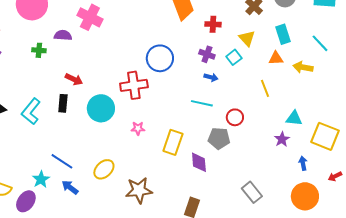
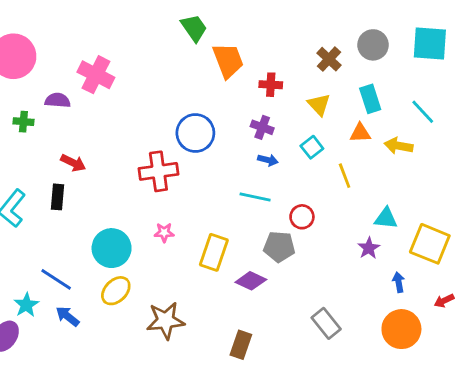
cyan square: (234, 57) -> (312, 147), moved
cyan circle: (101, 108) -> (112, 248), moved
purple diamond: (199, 162) -> (251, 281), turned -60

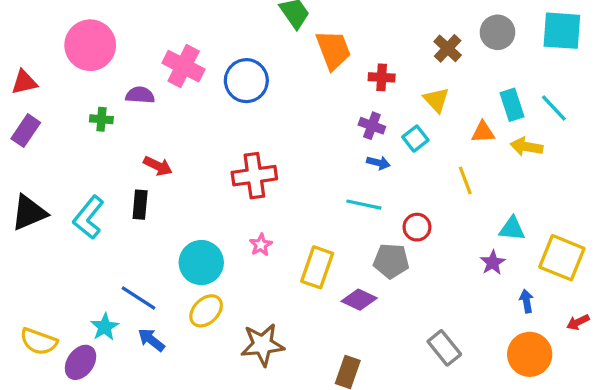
cyan rectangle: (370, 99) -> (512, 105), moved
blue circle: (195, 133) -> (246, 81), moved
cyan square: (312, 147) -> (415, 139), moved
pink star: (164, 232) -> (261, 245), turned -30

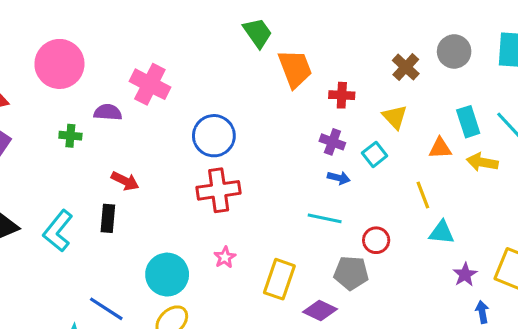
blue circle: (246, 81) -> (214, 136), moved
cyan triangle: (512, 229) -> (442, 232), moved
purple star: (493, 263) -> (465, 275), moved

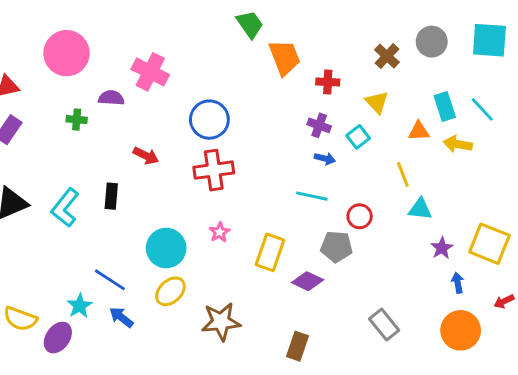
red arrow: (125, 181) -> (146, 156), moved

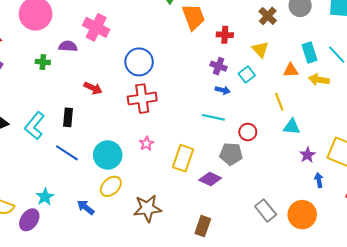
blue line: (110, 280) -> (67, 153), moved
blue arrow: (121, 317) -> (86, 207), moved
orange circle: (461, 330) -> (302, 215), moved

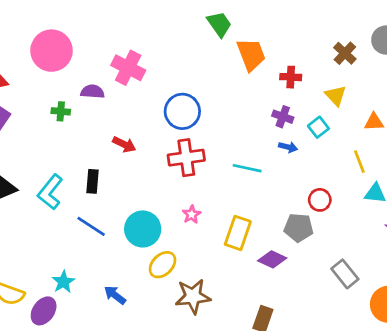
cyan line: (213, 117) -> (247, 168), moved
yellow ellipse: (111, 186) -> (163, 265), moved
gray rectangle: (266, 210) -> (345, 274), moved

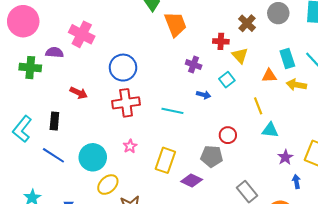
red cross: (291, 77) -> (221, 41), moved
green cross: (61, 111) -> (30, 68), size x1.5
purple cross: (283, 117) -> (194, 65), moved

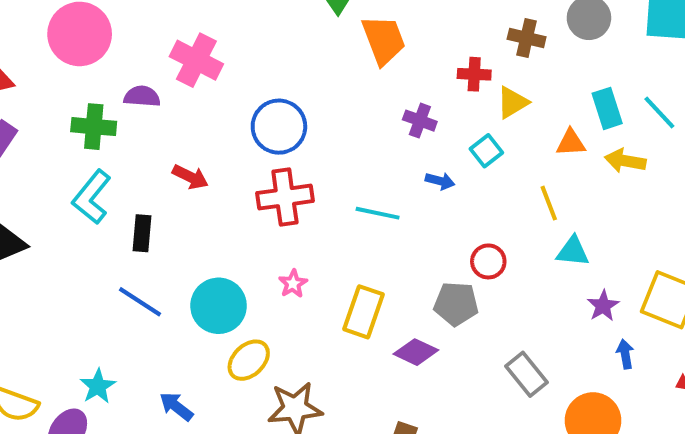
brown cross: (247, 23) -> (527, 38), turned -30
yellow triangle: (240, 55) -> (512, 102), turned 42
cyan L-shape: (22, 129) -> (92, 197), moved

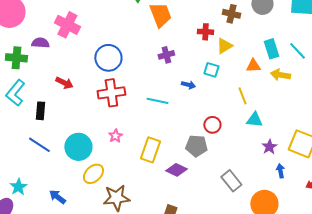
purple cross: (420, 121) -> (166, 55), moved, turned -35
cyan square: (486, 151) -> (211, 70), turned -35

